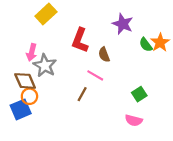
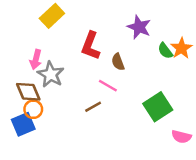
brown line: (82, 94) -> (93, 107), turned 32
green square: (139, 94) -> (158, 107), size x1.6
pink semicircle: (134, 120) -> (181, 137), moved

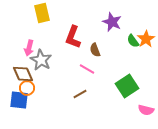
yellow rectangle: (52, 16) -> (42, 13), turned -60
brown line: (93, 107) -> (80, 94), moved
blue square: (23, 124) -> (19, 100), turned 30

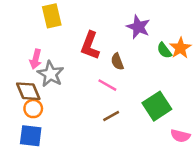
brown line: (80, 94) -> (111, 116), moved
blue square: (19, 100) -> (31, 136), moved

